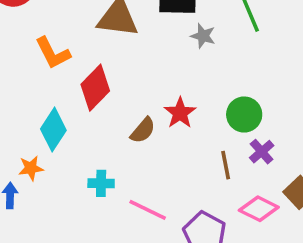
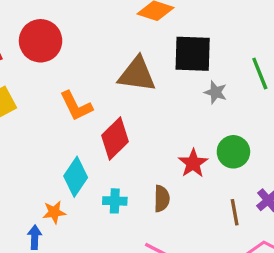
green circle: (244, 115) -> (233, 152), moved
brown semicircle: (143, 130) -> (162, 199), moved, turned -40
cyan cross: (101, 183) -> (115, 201), moved

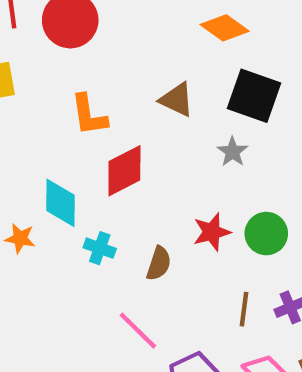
brown triangle: (137, 74) -> (177, 100), size x0.7
gray star: (216, 92) -> (232, 152), moved
cyan diamond: (76, 177) -> (60, 203), turned -51

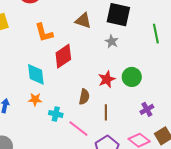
orange star: (20, 238) -> (35, 99), moved
cyan cross: (100, 248) -> (56, 114), moved
brown line: (244, 309) -> (106, 112), moved

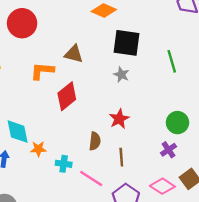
brown triangle: (83, 21) -> (74, 54), moved
orange L-shape: (44, 33) -> (42, 71), turned 115
cyan diamond: (36, 74) -> (18, 132), moved
green circle: (132, 77) -> (177, 123), moved

